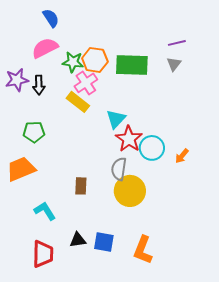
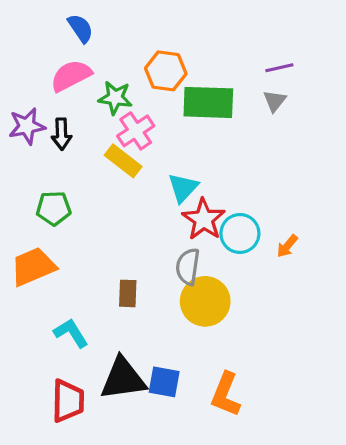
orange hexagon: (95, 60) -> (166, 71), moved
black triangle: (78, 240) -> (123, 379), size x1.8

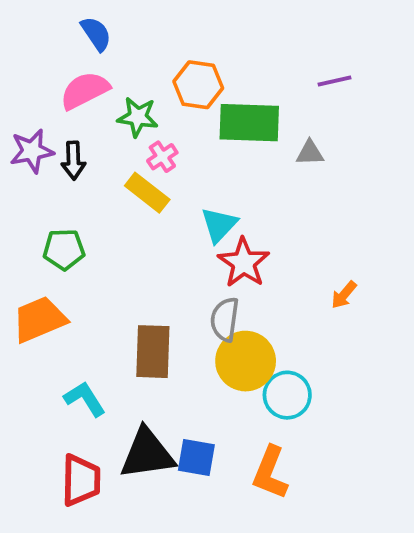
gray triangle: (275, 101) -> (310, 153), moved, turned 50
pink cross: (136, 131) -> (162, 157), size x0.7
cyan circle: (240, 233) -> (287, 395), moved
brown rectangle: (128, 293) -> (153, 352), size x1.6

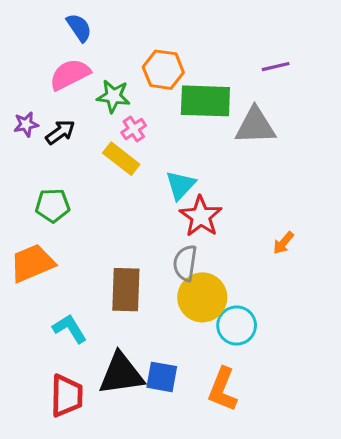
purple star: (32, 151) -> (26, 124), size x0.7
gray triangle: (310, 153) -> (255, 126), size x1.8
black arrow: (73, 160) -> (60, 132), turned -124

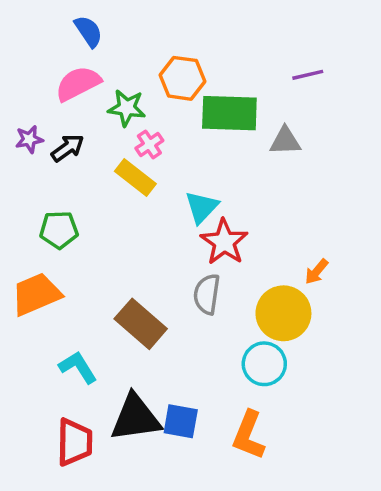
gray triangle: (255, 126) -> (285, 141), size x0.7
brown rectangle: (126, 290) -> (141, 324), turned -51
yellow circle: (202, 297) -> (283, 313), moved

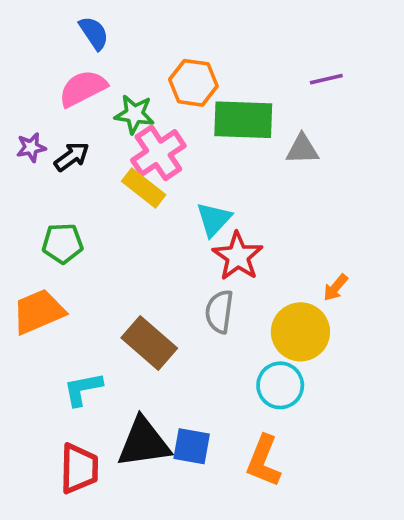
pink cross: (149, 144) -> (158, 153), size x1.8
cyan L-shape: (78, 367) -> (83, 389), turned -69

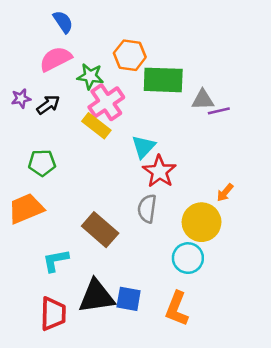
purple line: (326, 79) -> (219, 111), moved

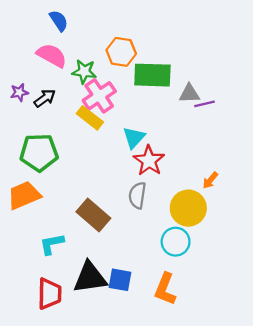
pink semicircle: (56, 59) -> (52, 55), turned 56
green pentagon: (42, 163) -> (39, 153), size x1.5

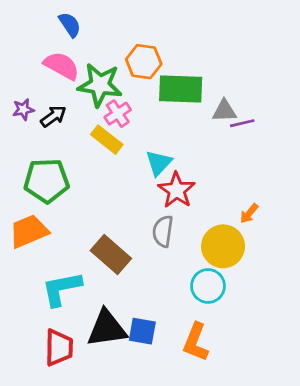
green star: (84, 72) -> (100, 85), size x1.5
pink cross: (99, 96) -> (118, 114), size x0.7
cyan L-shape: (52, 244) -> (62, 289), size x1.4

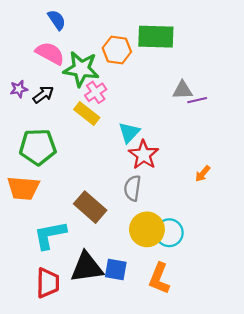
green rectangle: (181, 89) -> (156, 37), moved
orange trapezoid: (29, 231) -> (23, 188), turned -152
yellow circle: (223, 246) -> (147, 229), moved

